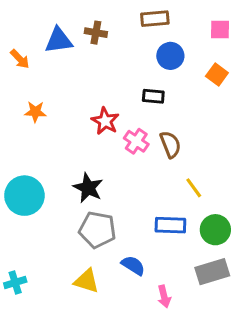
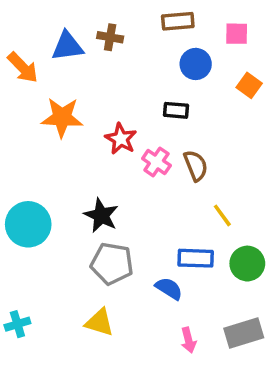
pink square: (220, 29) -> (237, 34), moved
orange arrow: (20, 59) -> (23, 68), size x1.4
orange star: (35, 112) -> (62, 117), moved, size x1.6
blue semicircle: (133, 265) -> (169, 288), moved
gray rectangle: (212, 272) -> (244, 333), moved

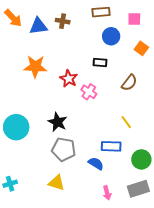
orange arrow: (23, 68) -> (13, 18), moved
brown semicircle: (196, 166) -> (129, 83), moved, turned 60
green circle: (247, 264) -> (141, 159), moved

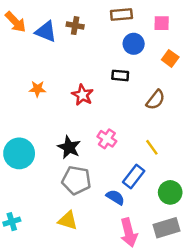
blue triangle: (38, 26) -> (46, 32), turned 30
orange star: (35, 67) -> (37, 89), moved, size x0.6
pink cross: (89, 92) -> (107, 139), moved
blue rectangle: (111, 146) -> (134, 177), turned -54
pink arrow: (107, 193) -> (129, 233), size x1.6

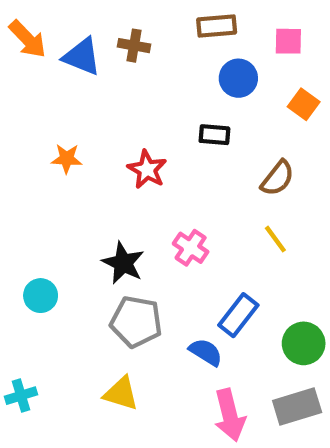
yellow line: (152, 147) -> (275, 239), moved
cyan circle: (19, 153) -> (41, 296), moved, size x0.6

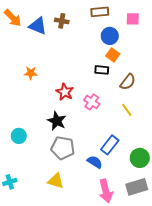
orange square: (304, 104) -> (113, 55), moved
black rectangle: (214, 135) -> (102, 70), moved
red star: (147, 169) -> (65, 92), moved
pink cross: (191, 248) -> (92, 102), moved

